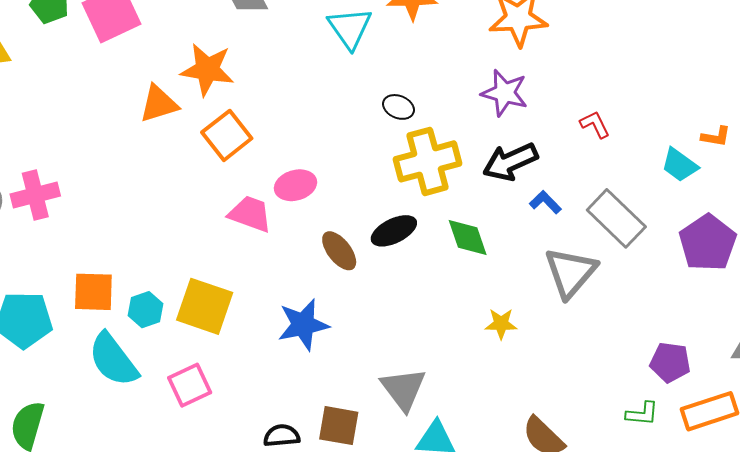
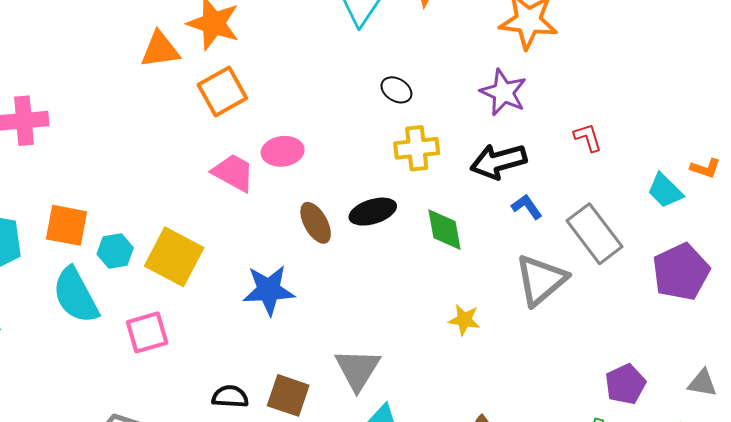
yellow cross: (427, 161) -> (417, 148), size x0.7
purple pentagon: (670, 362) -> (625, 384), turned 30

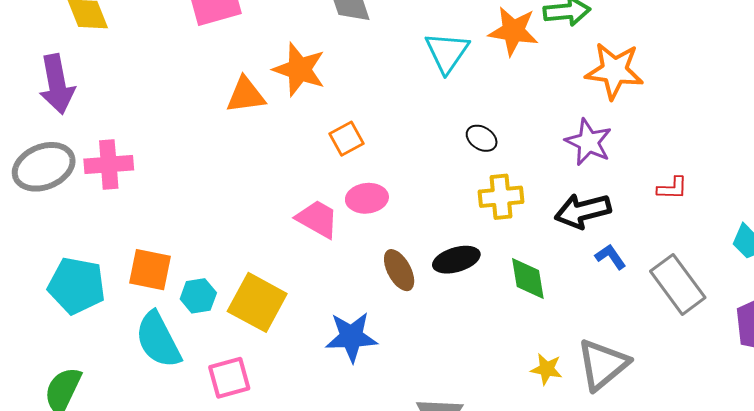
orange square: (222, 91) -> (346, 139), moved, size x0.7
red L-shape: (588, 138) -> (672, 188), turned 108
gray triangle: (541, 280) -> (603, 364), moved

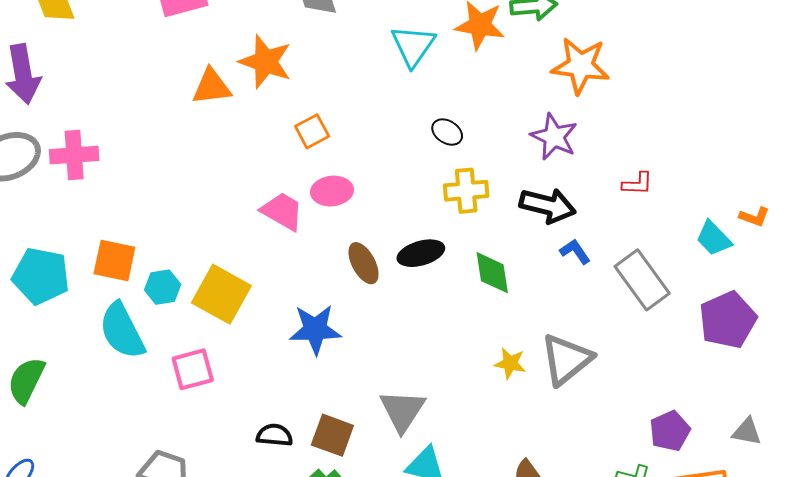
black arrow: (583, 211) -> (548, 206), turned -152

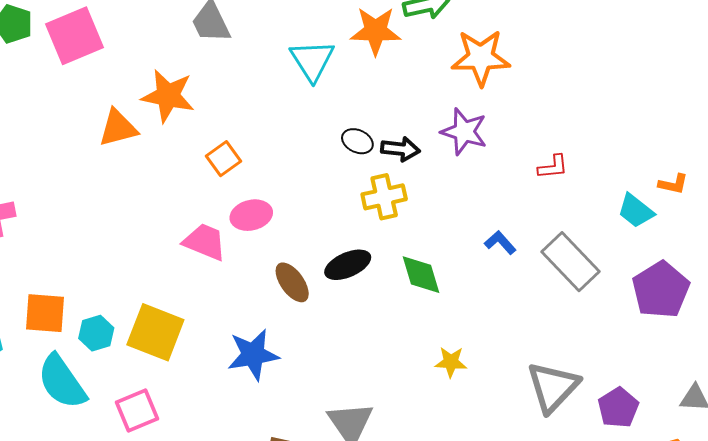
black arrow: (548, 206) -> (400, 149), moved, size x0.7
gray triangle: (566, 359) -> (553, 387), moved

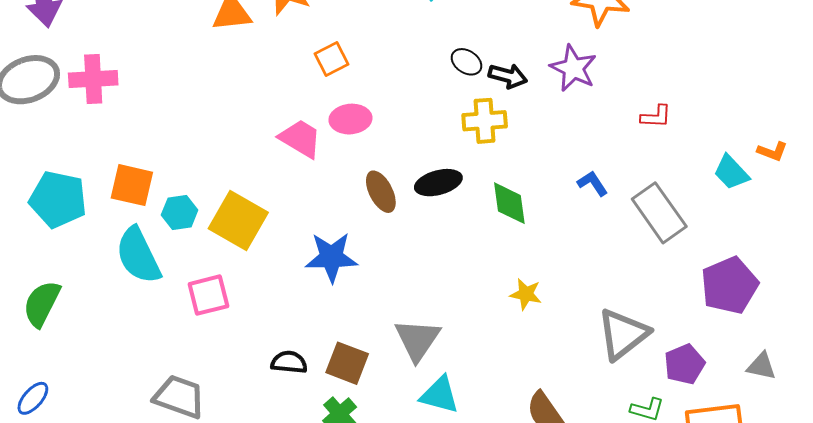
purple pentagon: (661, 290) -> (730, 285), moved

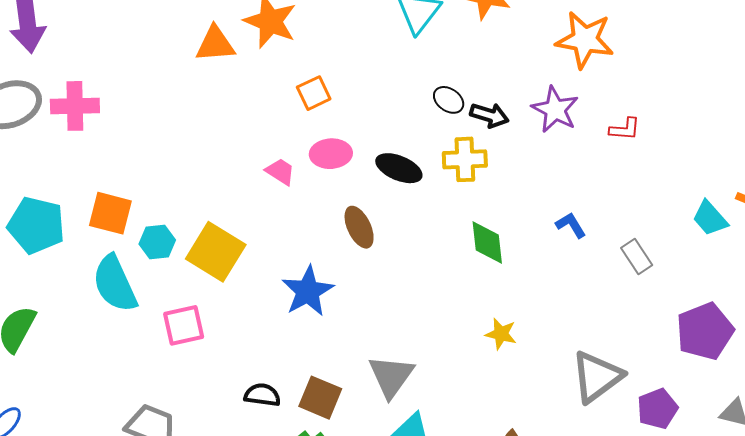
red L-shape: (656, 116) -> (625, 129), moved
pink trapezoid: (300, 139) -> (280, 172), size x0.7
black ellipse: (438, 183) -> (399, 168), moved, turned 36
gray rectangle: (659, 213) -> (637, 256), size x0.6
blue star: (331, 257) -> (308, 291), turned -30

